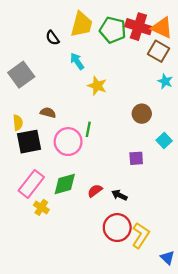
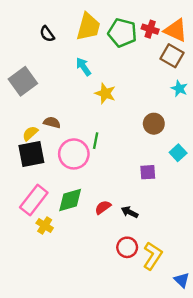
red cross: (138, 27) -> (150, 29), size x0.6
black semicircle: (52, 38) -> (47, 34), moved
yellow semicircle: (18, 123) -> (30, 133), moved, turned -128
red circle: (117, 228) -> (127, 247), size x0.7

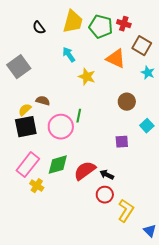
orange triangle: (176, 30) -> (116, 59), moved
red semicircle: (103, 207) -> (85, 171), size x1.6
red circle: (127, 247) -> (105, 195), moved

